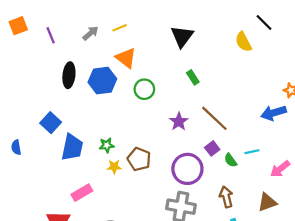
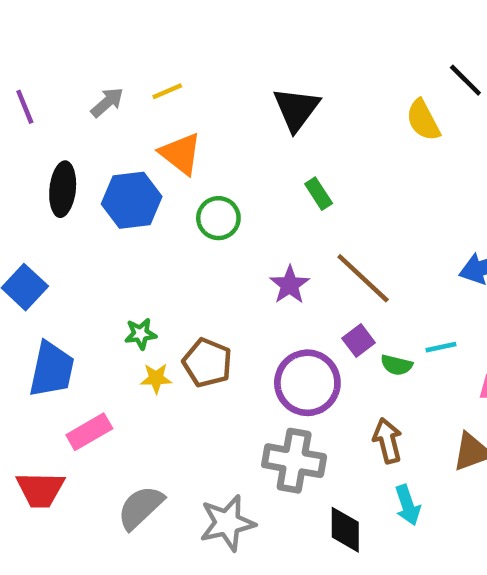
blue trapezoid: (72, 147) -> (52, 369), moved
green semicircle: (231, 160) -> (396, 365), turned -40

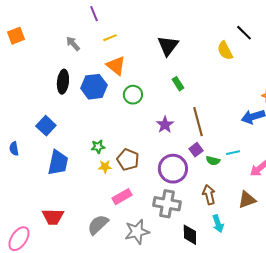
gray arrow: (107, 102) -> (73, 44), moved, turned -91
purple line: (25, 107) -> (94, 14), moved
brown line: (363, 278) -> (198, 122), turned 32
pink rectangle: (89, 432) -> (122, 197), moved

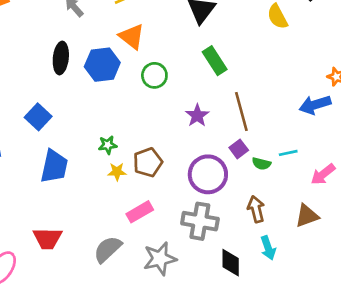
green rectangle: (178, 84) -> (215, 61), size x1.5
brown pentagon: (128, 160) -> (148, 162), turned 30

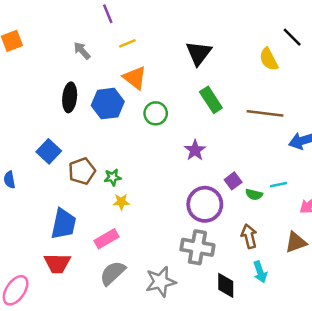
brown line: (241, 111) -> (265, 113), moved, turned -68
brown pentagon: (148, 162) -> (82, 171), moved
blue trapezoid: (54, 166) -> (63, 224), moved
pink rectangle: (140, 212) -> (106, 239), moved

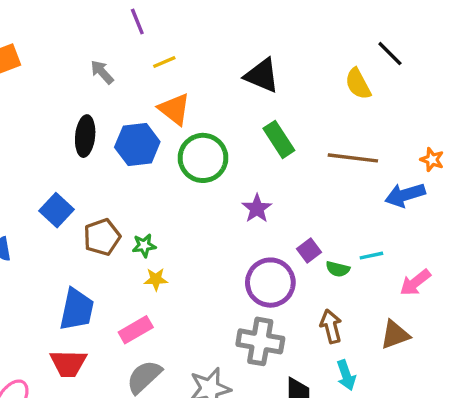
black triangle: (199, 53) -> (262, 75), turned -44
green circle: (156, 113) -> (203, 158), size x1.5

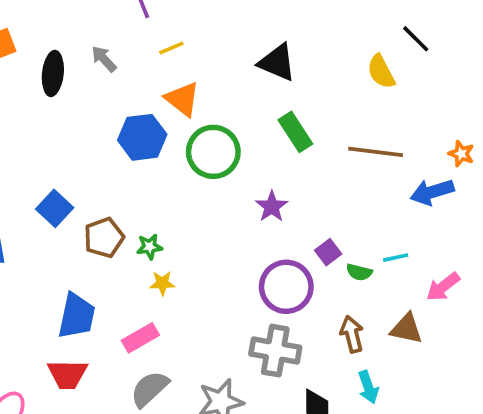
black ellipse: (85, 136) -> (53, 73), moved
brown triangle: (395, 335) -> (407, 329), moved, turned 32

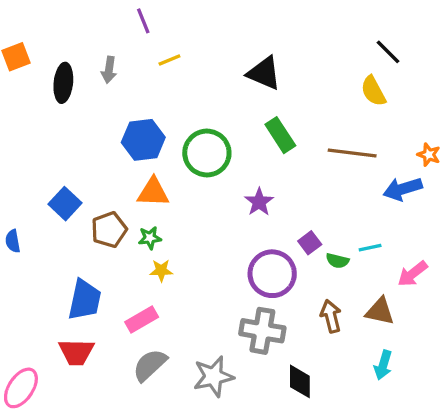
gray arrow: (104, 59) -> (109, 70), turned -130
yellow semicircle: (381, 72) -> (373, 91), moved
orange triangle: (182, 99) -> (153, 192), moved, turned -36
cyan arrow: (368, 387) -> (383, 365), moved, turned 36

